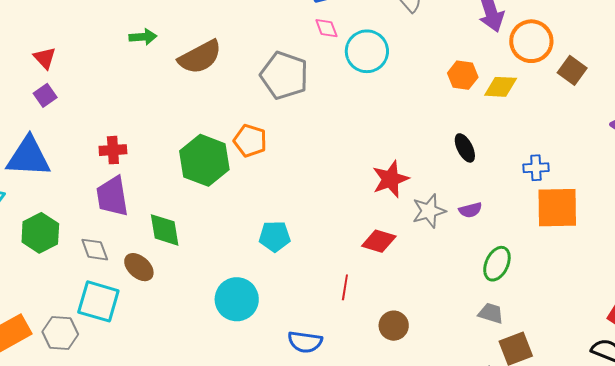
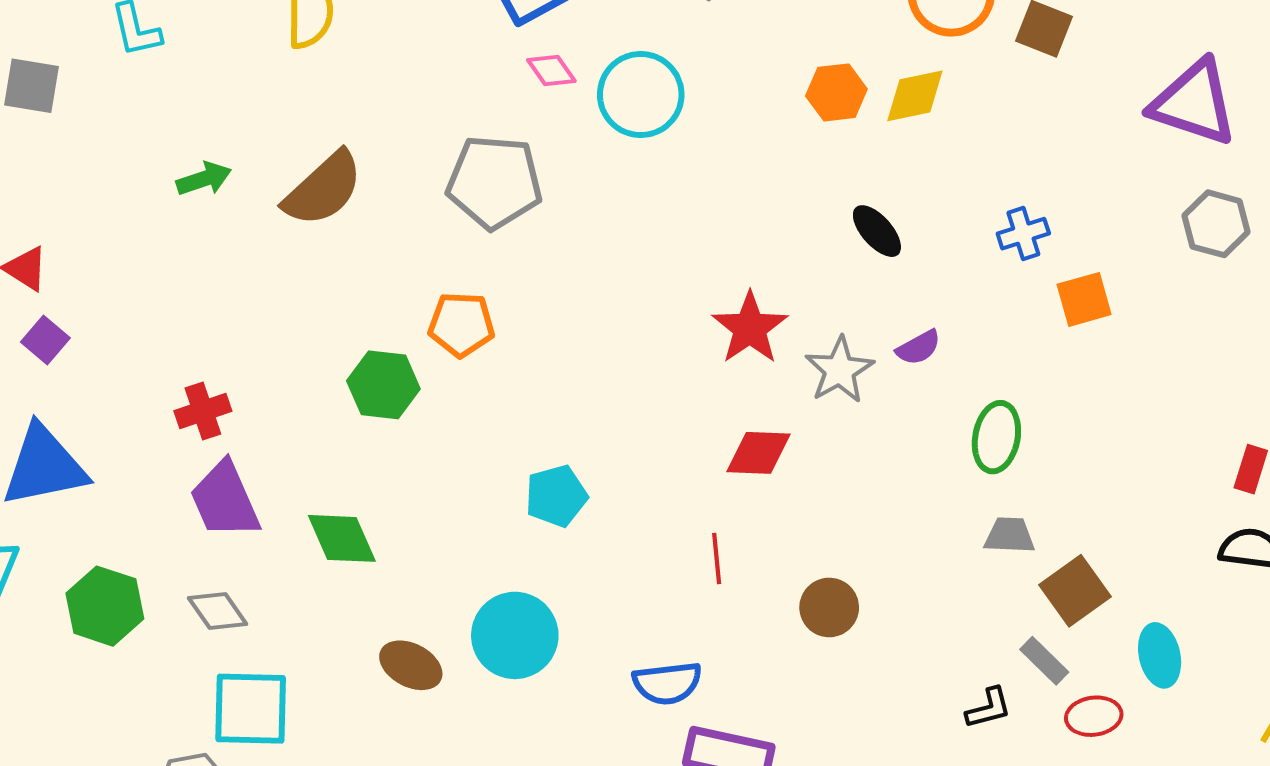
green hexagon: (204, 160) -> (383, 385), size x0.7
orange square: (557, 208) -> (1084, 299), size x0.6
brown ellipse: (139, 267) -> (411, 665), moved

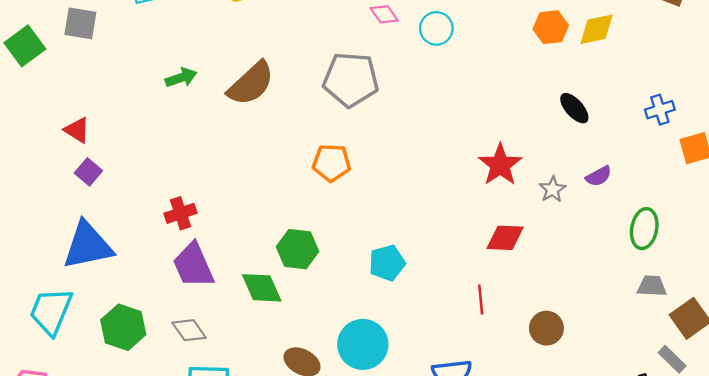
cyan circle: (641, 95) -> (436, 28), size x0.7
gray star: (839, 370) -> (552, 189), size x0.7
green hexagon: (383, 385) -> (297, 249), moved

